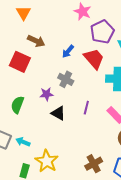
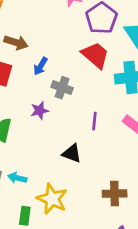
blue arrow: (68, 51) -> (41, 66), moved
black triangle: (58, 113) -> (72, 153), moved
brown cross: (94, 164) -> (115, 194), turned 36

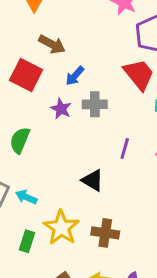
gray cross: (62, 88) -> (95, 104), turned -30
purple star: (39, 111) -> (61, 109), moved, turned 30
brown cross: (115, 194) -> (105, 233), moved

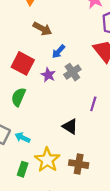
red square: (26, 75) -> (23, 63), moved
gray cross: (95, 104) -> (72, 72), turned -35

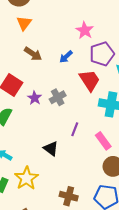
blue arrow: (58, 51) -> (66, 57), moved
brown cross: (79, 164) -> (69, 196), moved

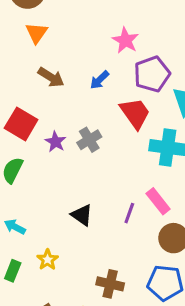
purple line: (75, 129) -> (129, 213), moved
yellow star: (26, 178) -> (48, 260), size x0.6

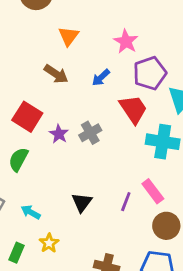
orange triangle: (37, 33) -> (69, 36), moved
black triangle: (82, 215) -> (82, 202), turned 30
cyan arrow: (15, 227) -> (31, 212), moved

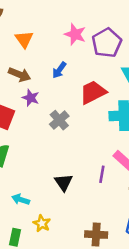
purple pentagon: (150, 73) -> (107, 43), moved
red trapezoid: (133, 109) -> (93, 92), turned -72
purple star: (59, 134) -> (31, 98), moved

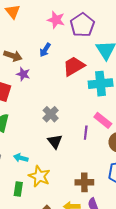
orange triangle: (24, 39) -> (13, 12), moved
gray cross: (59, 120) -> (51, 114), moved
yellow star: (42, 223) -> (39, 176), size x1.5

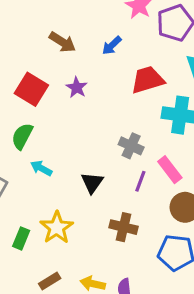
purple star: (23, 74) -> (77, 87), moved
gray cross: (51, 114) -> (131, 146), moved, turned -35
cyan arrow: (21, 158) -> (41, 168), moved
brown cross: (84, 182) -> (123, 227), moved

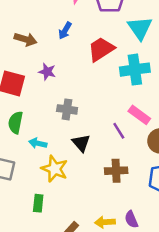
gray cross: (131, 146) -> (67, 109), moved
purple line: (140, 181) -> (119, 131), turned -36
yellow star: (57, 228) -> (55, 169), moved

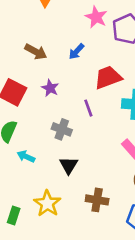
purple line: (119, 131) -> (88, 108), moved
yellow star: (55, 169) -> (47, 203), moved

